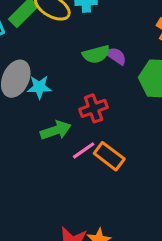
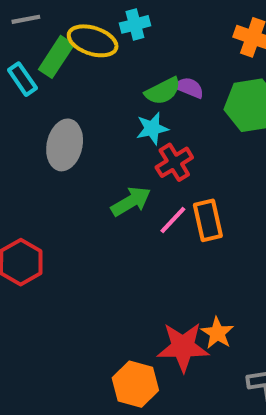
cyan star: (39, 87) -> (152, 128), moved
orange rectangle: (109, 156) -> (208, 220), turned 52

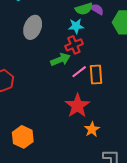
red cross: (174, 162) -> (74, 45), moved
red star: (183, 347) -> (77, 106), moved, turned 30
orange hexagon: (135, 384) -> (23, 137), moved

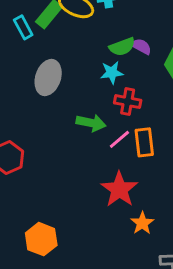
red cross: (74, 45) -> (128, 102), moved, turned 36
green arrow: (60, 60) -> (91, 123), turned 36

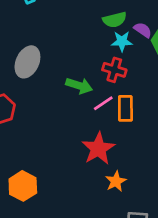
purple semicircle: (141, 46) -> (143, 30), moved
cyan star: (112, 73) -> (122, 41), moved
gray ellipse: (48, 78) -> (27, 62), moved

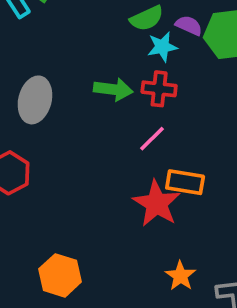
green arrow: (79, 86) -> (113, 89), moved
orange rectangle: (125, 108) -> (185, 182), moved, turned -70
orange star: (116, 181) -> (180, 276), moved

